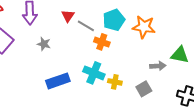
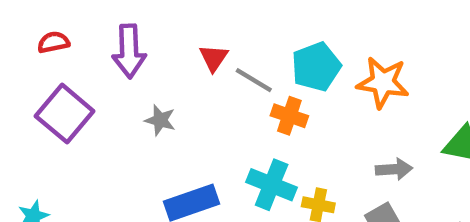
gray arrow: (158, 66) -> (394, 169), moved

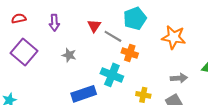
purple arrow: (129, 51) -> (54, 23), size x0.7
cyan pentagon: (316, 67) -> (135, 18), moved
cyan cross: (272, 185) -> (112, 75), moved

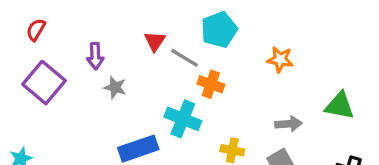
red semicircle: (19, 18) -> (36, 30), turned -48
purple arrow: (54, 23) -> (95, 56), moved
orange star: (174, 37) -> (280, 59), size x0.7

